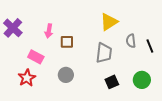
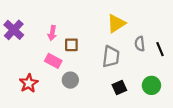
pink rectangle: (36, 57) -> (53, 61), moved

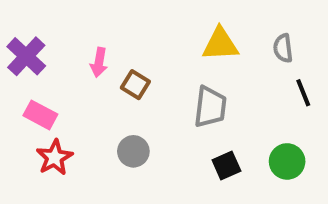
yellow triangle: (116, 23) -> (220, 44), turned 30
gray semicircle: (140, 44) -> (283, 48), moved
brown square: (71, 45) -> (135, 85), turned 32
pink rectangle: (53, 61) -> (40, 115), moved

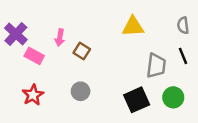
gray semicircle: (283, 48) -> (183, 25), moved
gray trapezoid: (210, 107) -> (156, 66), moved
pink rectangle: (40, 115) -> (34, 56), moved
black square: (226, 166) -> (137, 100), size x1.5

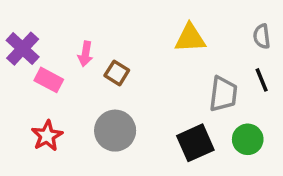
gray circle: (81, 91) -> (115, 131), size x1.5

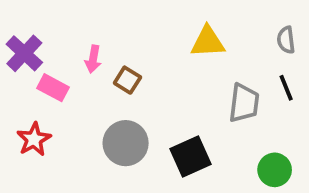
red star: (47, 136) -> (34, 139), moved
green circle: (248, 139) -> (275, 170), moved
black square: (195, 143) -> (191, 156), moved

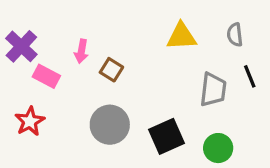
gray semicircle: (286, 40) -> (235, 35), moved
green circle: (275, 170) -> (218, 148), moved

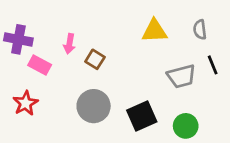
purple cross: (21, 46) -> (18, 39), turned -32
gray trapezoid: (213, 90) -> (181, 76), turned 68

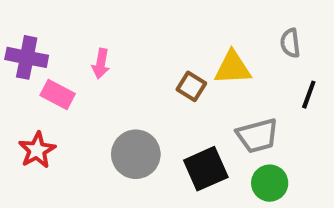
yellow triangle: (154, 31) -> (233, 68), moved
brown square: (95, 59) -> (191, 86), moved
black line: (213, 65) -> (309, 95), turned 42
gray trapezoid: (181, 76) -> (257, 136), moved

